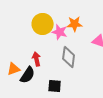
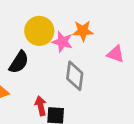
red arrow: (37, 59) -> (41, 106), moved
black semicircle: (28, 75) -> (19, 62), moved

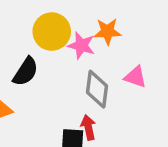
pink triangle: (116, 54) -> (135, 77), moved
red arrow: (41, 106) -> (88, 127), moved

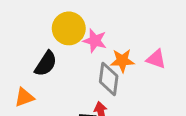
orange star: (107, 32) -> (122, 61), moved
pink triangle: (135, 77) -> (156, 59), moved

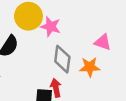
orange star: (122, 61) -> (90, 67), moved

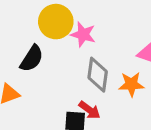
red arrow: (56, 88) -> (90, 110), turned 138

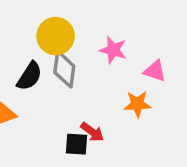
pink star: (83, 34) -> (113, 50), moved
gray diamond: (98, 75) -> (64, 69), moved

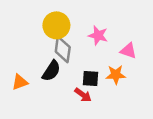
black semicircle: (29, 76) -> (51, 71), moved
black square: (77, 144) -> (90, 78), moved

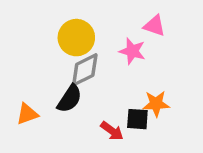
gray diamond: (63, 49) -> (85, 70), turned 56
pink triangle: (128, 51) -> (154, 26), moved
black square: (90, 78) -> (137, 119), moved

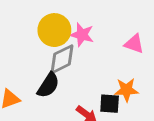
pink triangle: (154, 26) -> (134, 44), moved
pink star: (132, 51) -> (82, 35), moved

